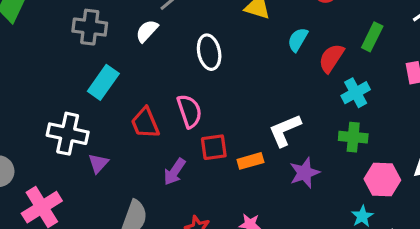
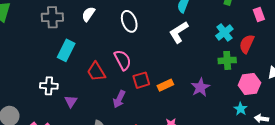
red semicircle: (331, 58) -> (247, 44), moved
white L-shape: (285, 130) -> (179, 32), moved
white cross: (68, 134) -> (49, 86), size x0.7

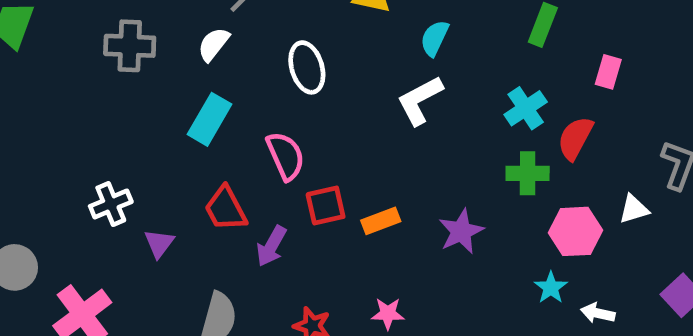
pink rectangle: (259, 14) -> (608, 72), turned 32
cyan rectangle: (66, 50) -> (210, 119), moved
red trapezoid: (96, 72) -> (226, 209), moved
white cross: (49, 86) -> (111, 204), turned -30

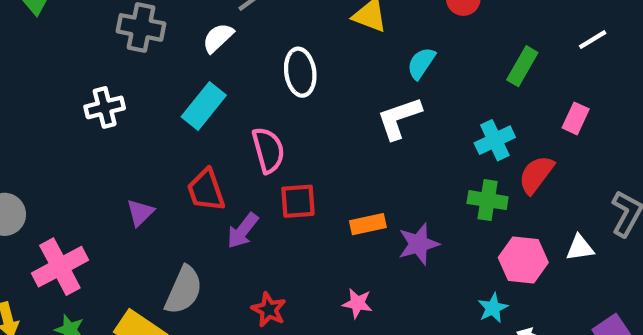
white cross: (111, 204) -> (105, 107), moved
orange rectangle: (381, 221) -> (368, 224), moved
pink star: (388, 313) -> (357, 303), moved

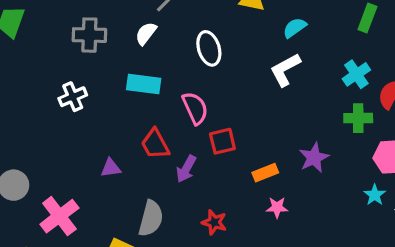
cyan semicircle: (421, 63) -> (295, 28), turned 30
cyan rectangle: (204, 106) -> (144, 84), turned 68
purple triangle: (140, 213) -> (111, 168), turned 45
orange rectangle: (368, 224) -> (265, 173), moved

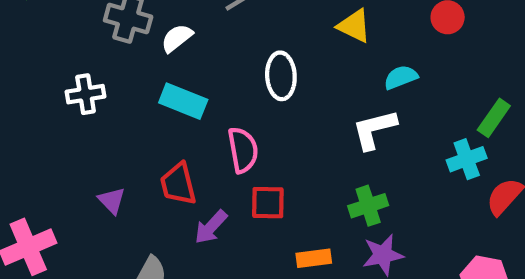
green rectangle: (367, 18) -> (494, 118), moved
white semicircle: (146, 33) -> (177, 38), moved
green cross: (358, 118) -> (368, 206), moved, turned -32
purple triangle: (111, 168) -> (112, 201), turned 40

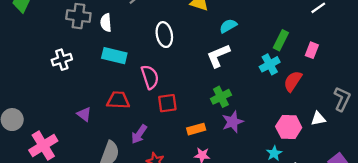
white semicircle: (177, 38) -> (106, 23), turned -48
red trapezoid: (178, 184) -> (118, 100), turned 115
purple arrow: (211, 227) -> (139, 134), moved

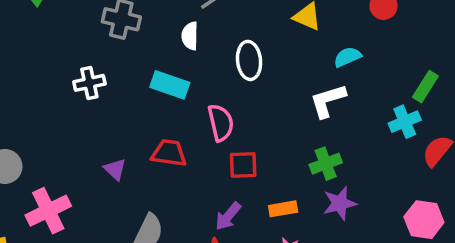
white semicircle: (106, 23) -> (190, 36), moved
purple arrow: (139, 134) -> (228, 216), moved

